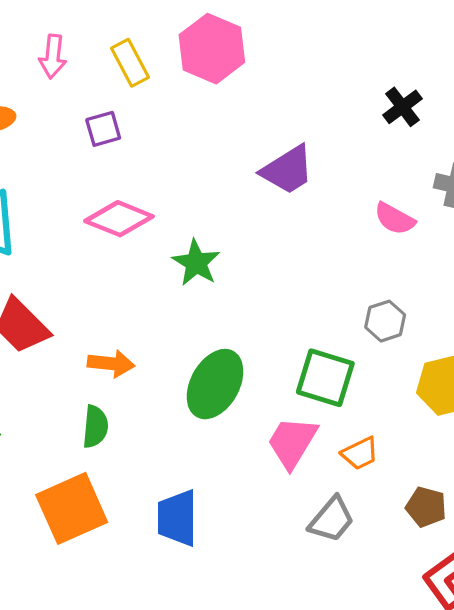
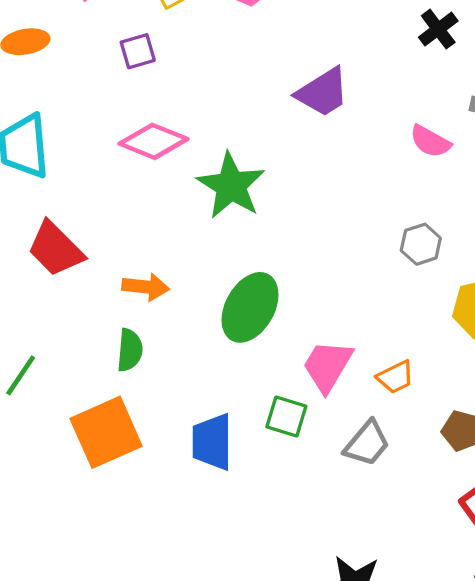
green star: (196, 263) -> (231, 186), size x1.4
green square: (325, 378) -> (286, 417), moved, size x0.7

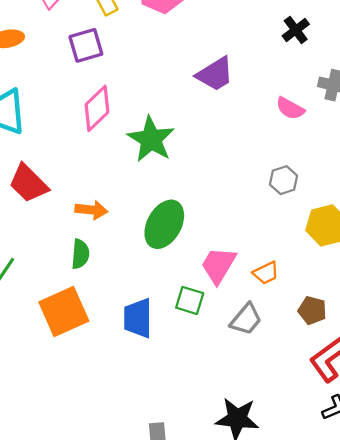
purple square: (138, 51) -> (86, 45), size x1.4
pink diamond: (154, 141) -> (97, 108), turned -66

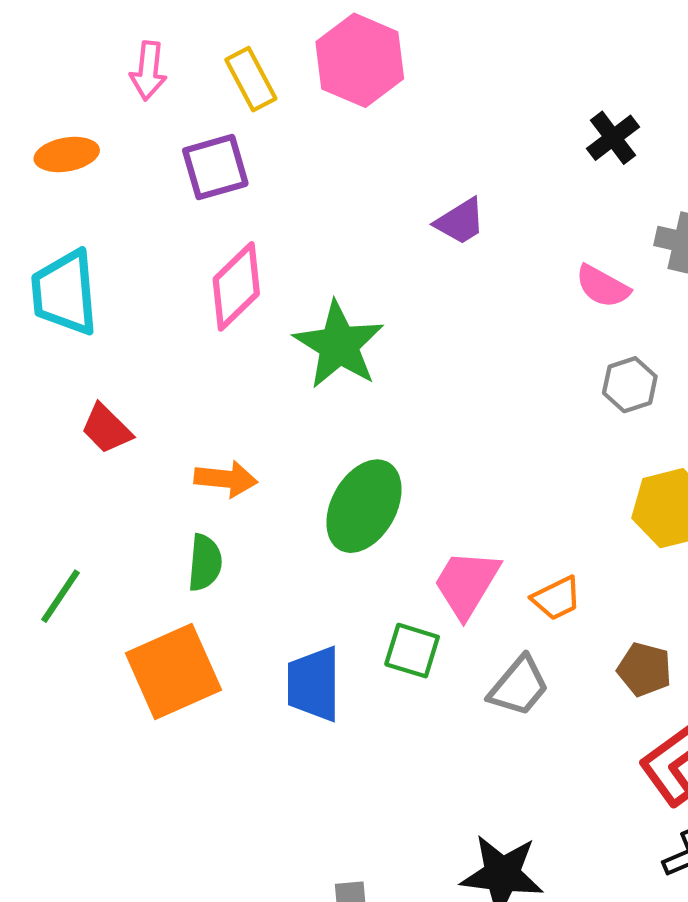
purple trapezoid: (215, 74) -> (460, 221), size x0.7
gray hexagon: (284, 180) -> (630, 385), moved
red trapezoid: (28, 183) -> (106, 429), size x0.7

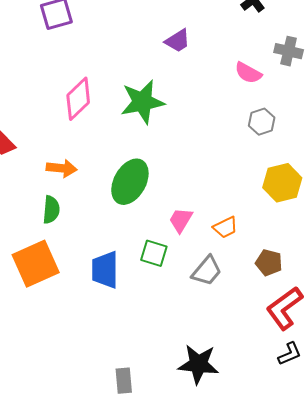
pink diamond: (236, 286) -> (78, 99), moved
green star: (339, 345) -> (142, 102), moved, turned 30
pink trapezoid: (467, 584) -> (181, 220), size x0.7

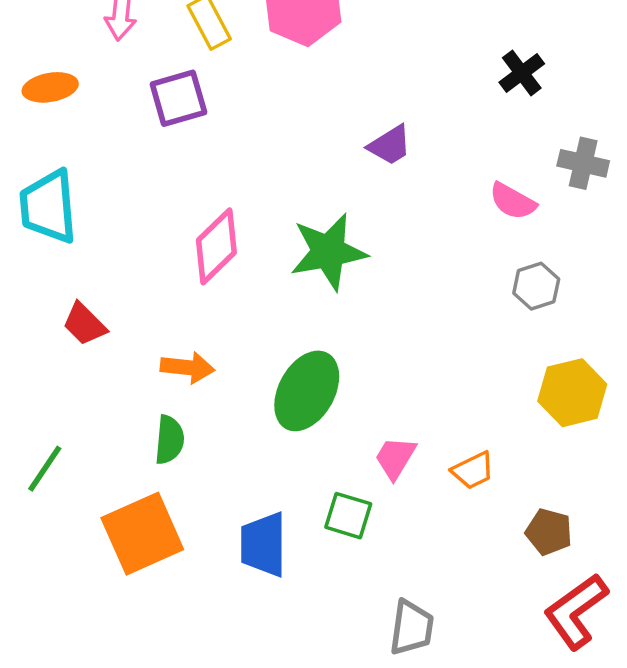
gray trapezoid: (207, 271) -> (412, 628), moved, turned -32

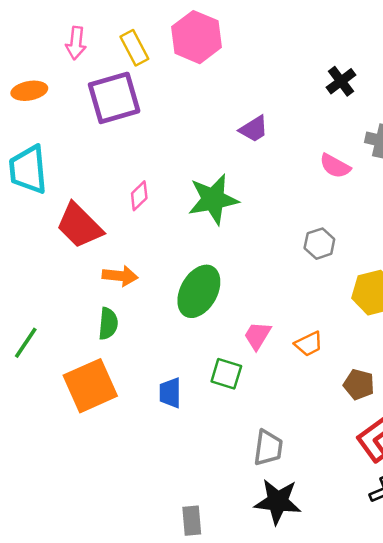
purple square: (178, 98) -> (114, 98), size x1.4
pink diamond: (216, 246) -> (139, 196), size x0.6
gray hexagon: (536, 286) -> (319, 244), moved
red trapezoid: (85, 324) -> (79, 226), moved, size x1.6
blue trapezoid: (263, 544) -> (170, 393), size x0.7

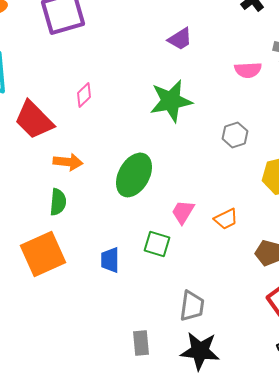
pink semicircle: (335, 166) -> (248, 70), turned -32
green star: (213, 199) -> (171, 101), moved
gray rectangle: (192, 521) -> (141, 343), moved

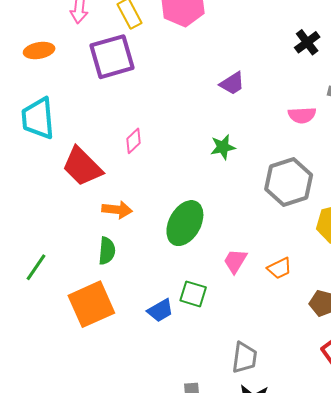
green star: (171, 101) -> (223, 147), size x0.6
gray hexagon: (235, 135) -> (289, 182), size x1.8
green square: (157, 244) -> (193, 294), moved
blue trapezoid: (110, 260) -> (160, 310), turned -120

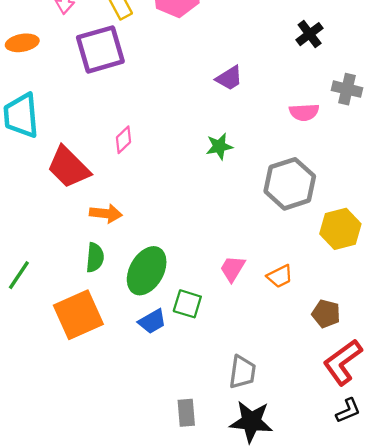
green ellipse: (185, 223) -> (147, 271), moved

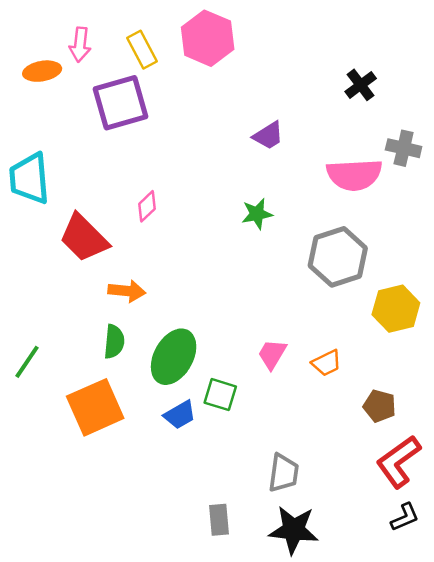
orange ellipse: (22, 43) -> (42, 71), moved
pink semicircle: (304, 112) -> (354, 175), size x1.6

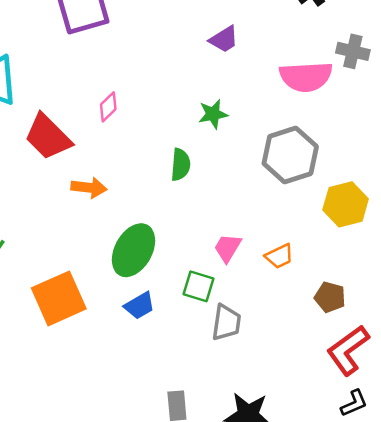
green semicircle: (114, 342) -> (180, 165), moved
green square: (220, 395) -> (199, 286), moved
gray trapezoid: (283, 473) -> (226, 323), moved

